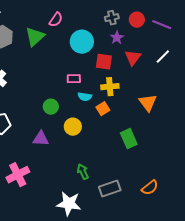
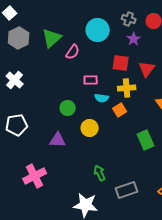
gray cross: (112, 18) -> (129, 19), turned 32
pink semicircle: (56, 20) -> (73, 52), moved
cyan circle: (82, 42) -> (98, 30), moved
red triangle: (133, 58) -> (147, 69), moved

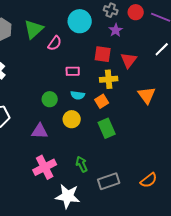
cyan semicircle: (102, 98) -> (78, 95), moved
green rectangle: (146, 140) -> (107, 128), moved
pink cross: (35, 176) -> (45, 167), moved

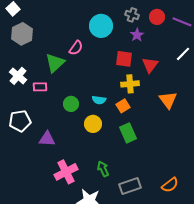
green triangle: (34, 29) -> (55, 63), moved
pink rectangle: (73, 71) -> (40, 87), moved
purple triangle: (40, 131) -> (47, 139), moved

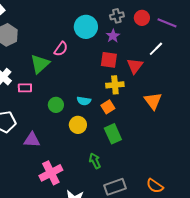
gray cross: (132, 15) -> (117, 16), turned -32
purple star: (137, 35) -> (113, 36), moved
white line: (183, 54) -> (156, 49), moved
green arrow: (103, 169) -> (95, 161), moved
orange semicircle: (170, 185) -> (155, 186), turned 72

